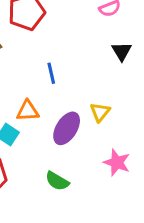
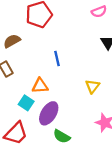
purple ellipse: (67, 128) -> (49, 113), moved

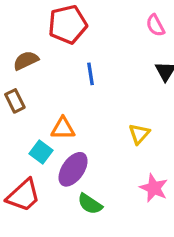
pink semicircle: (99, 12) -> (155, 25), turned 80
blue line: (57, 59) -> (91, 74), moved

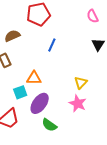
blue line: (91, 74) -> (52, 45), turned 32
cyan square: (41, 152) -> (20, 92), turned 32
pink star: (154, 188) -> (78, 104), moved

